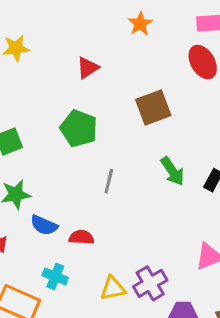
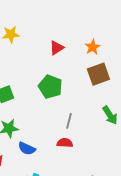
orange star: (140, 24) -> (93, 47), moved
red semicircle: (81, 237) -> (65, 143), moved

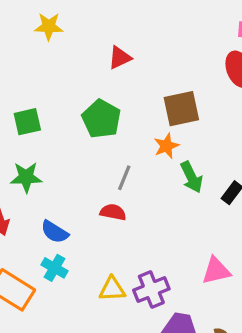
orange star: (93, 47) -> (166, 146), moved
blue semicircle: (27, 149) -> (55, 232), moved

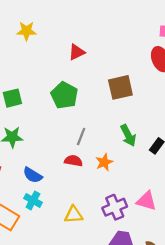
orange star: (166, 146) -> (104, 162), moved
pink triangle: (216, 271) -> (146, 201), turned 30
purple cross: (151, 290) -> (115, 207), moved

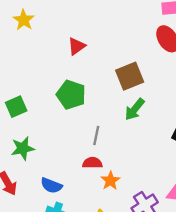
yellow star: (26, 31) -> (24, 20), moved, turned -30
green arrow: (128, 135) -> (135, 109), moved, turned 75
orange star: (104, 162) -> (110, 181), moved

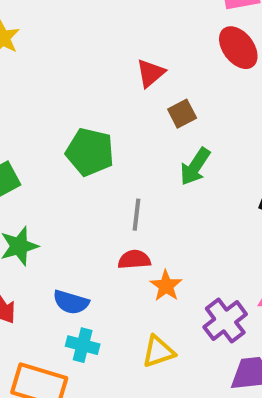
red triangle: (77, 46) -> (151, 73), moved
brown square: (130, 76) -> (182, 114), size x0.6

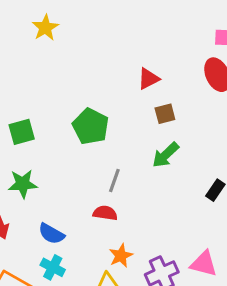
orange star: (166, 286) -> (121, 256), moved

